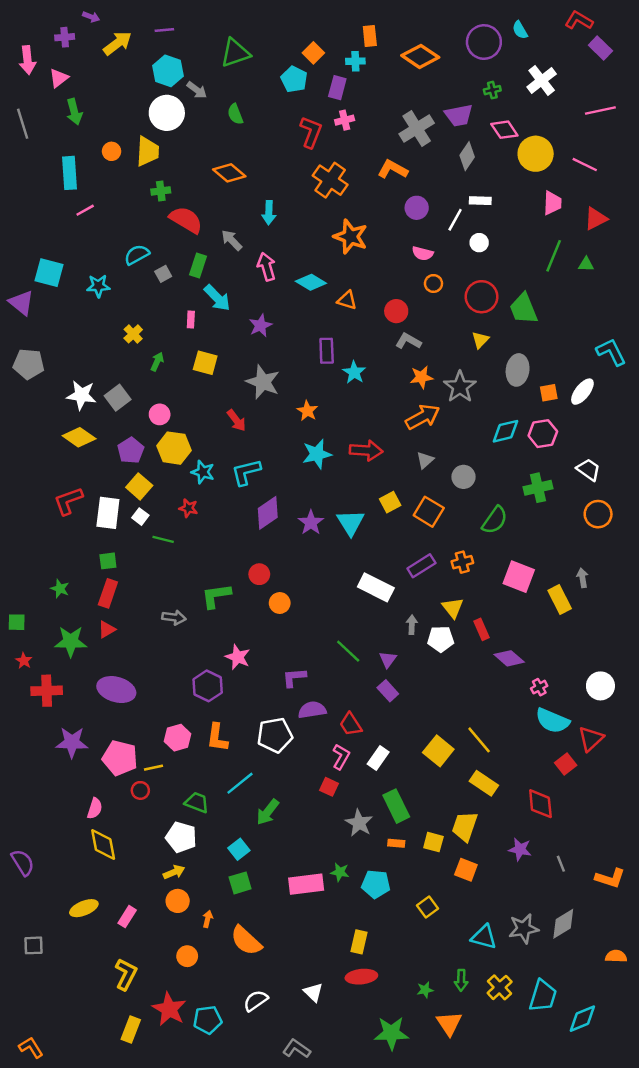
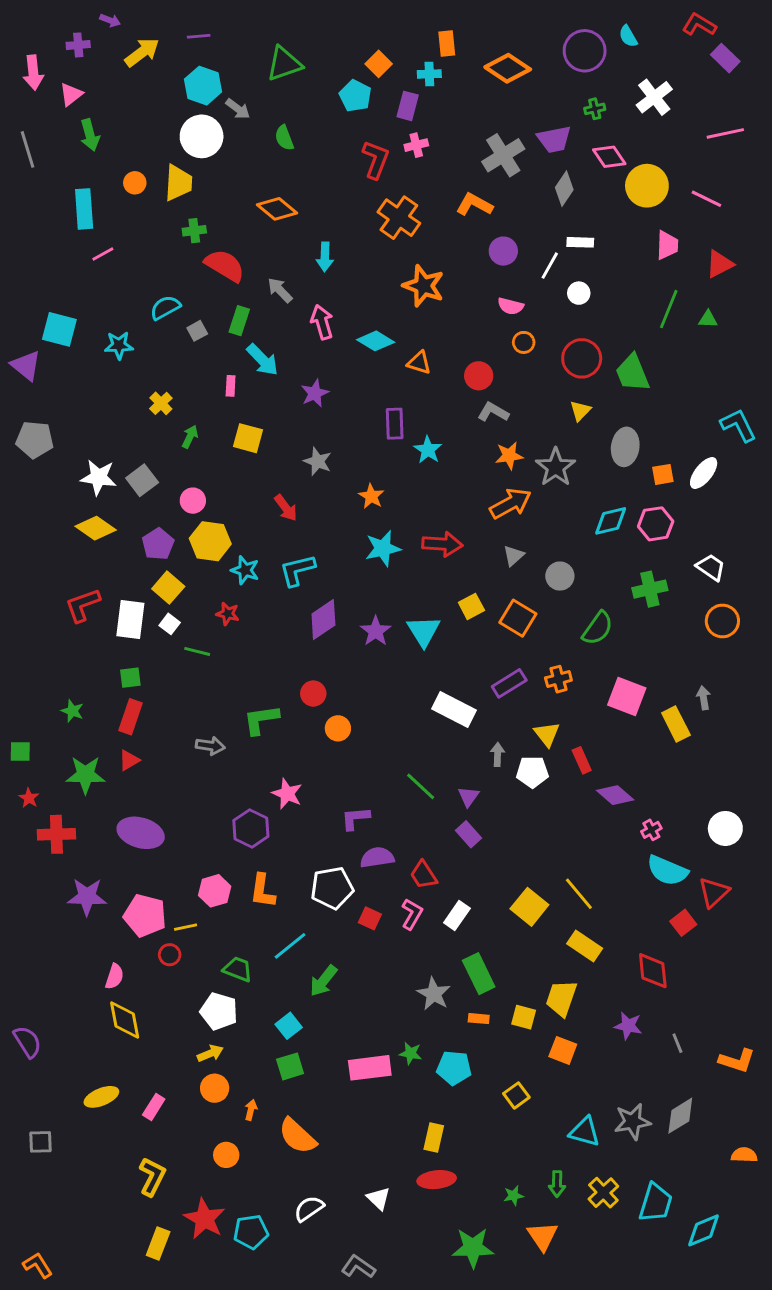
gray star: (263, 382) -> (318, 461), size x0.7
red square: (329, 787) -> (370, 918), moved

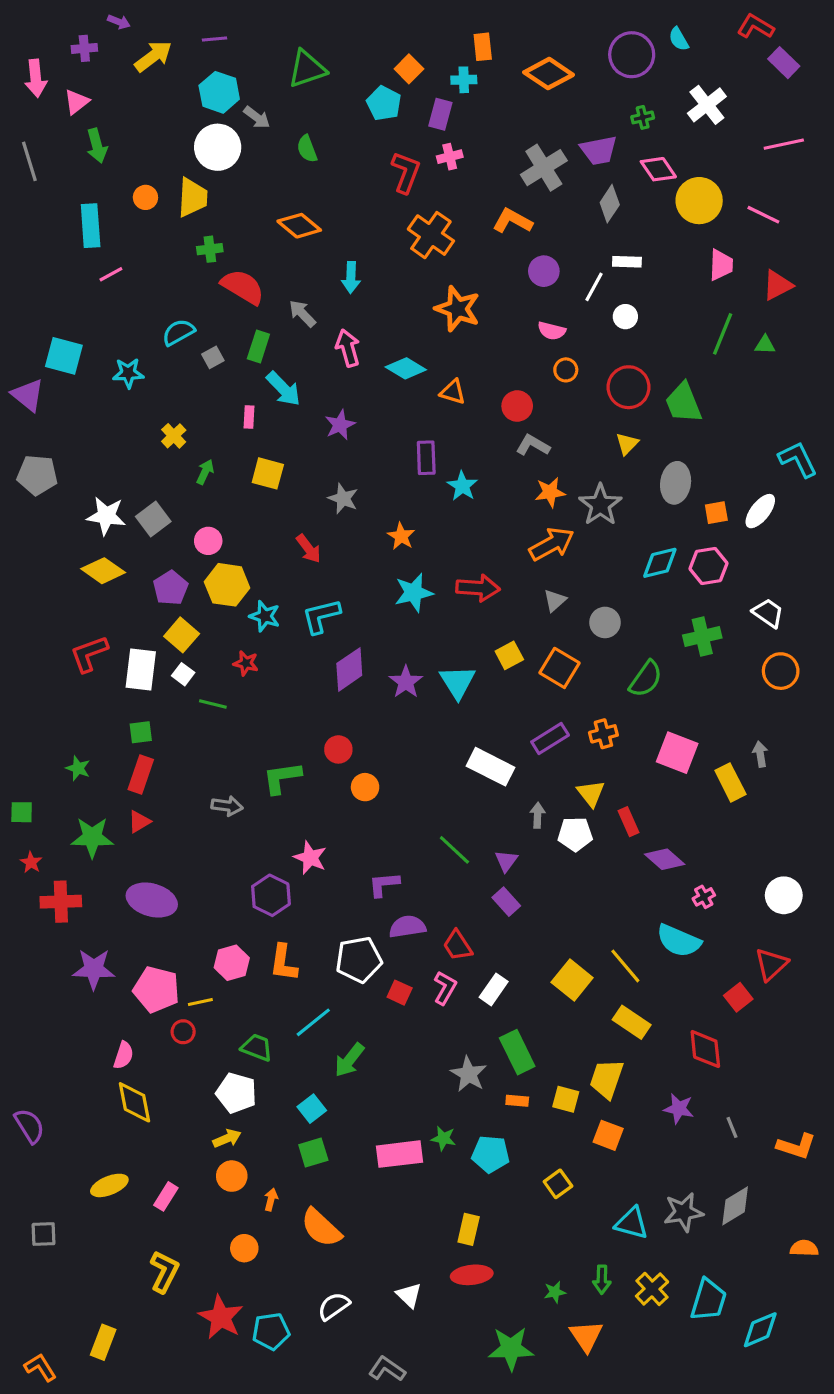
cyan semicircle: (667, 871) -> (679, 941), moved
yellow rectangle: (158, 1243) -> (103, 1342), moved

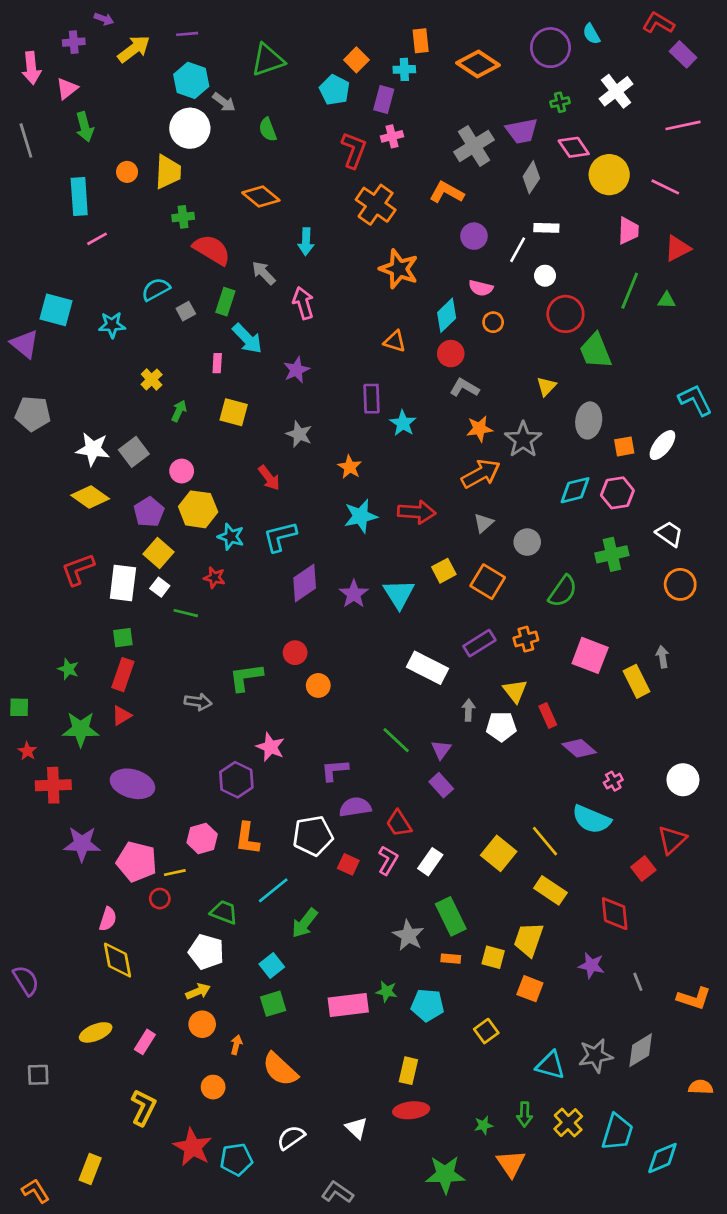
cyan diamond: (406, 368) -> (447, 315), moved, turned -76
red circle: (629, 387) -> (565, 314), moved

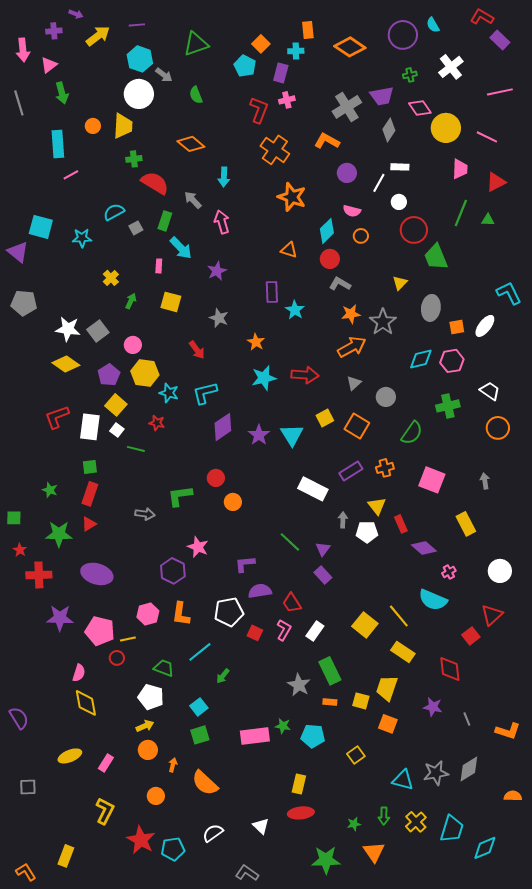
yellow rectangle: (637, 681) -> (466, 524), moved
green arrow: (305, 923) -> (223, 676), size x0.7

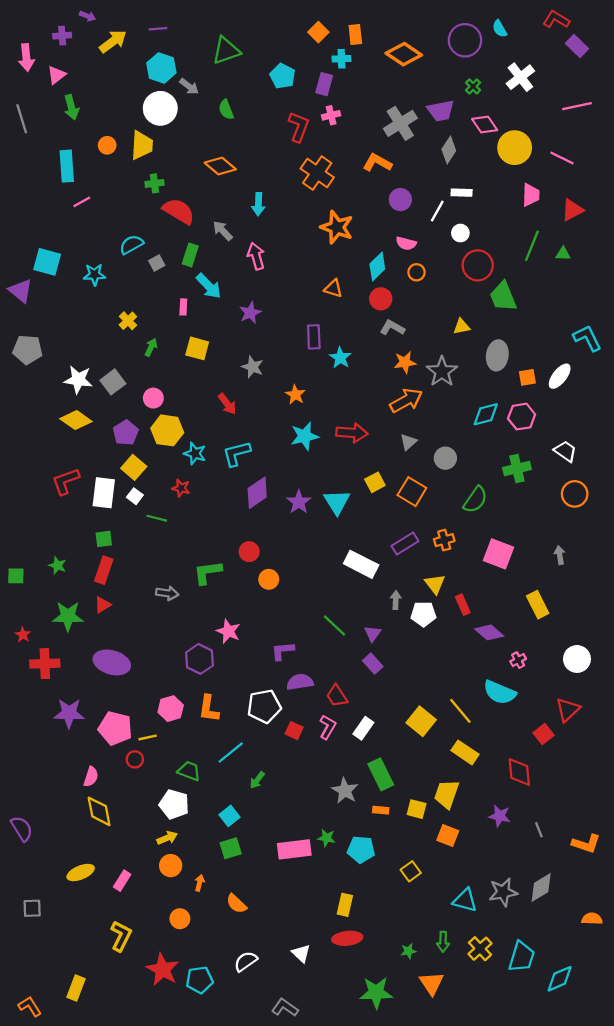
orange square: (261, 44) -> (318, 32), moved
green cross: (410, 75) -> (473, 86), turned -32
yellow triangle: (400, 283) -> (462, 327), turned 35
green square: (14, 518) -> (16, 576), moved
orange semicircle: (205, 783) -> (236, 904), size x0.7

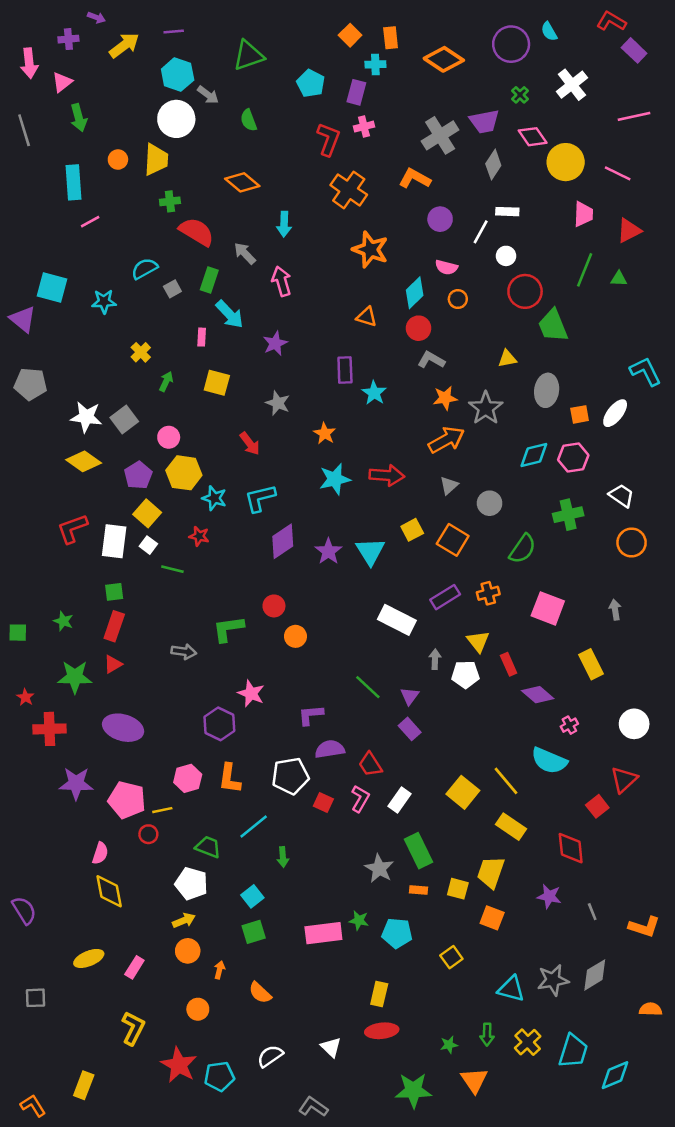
green arrow: (257, 780) -> (283, 857), turned -42

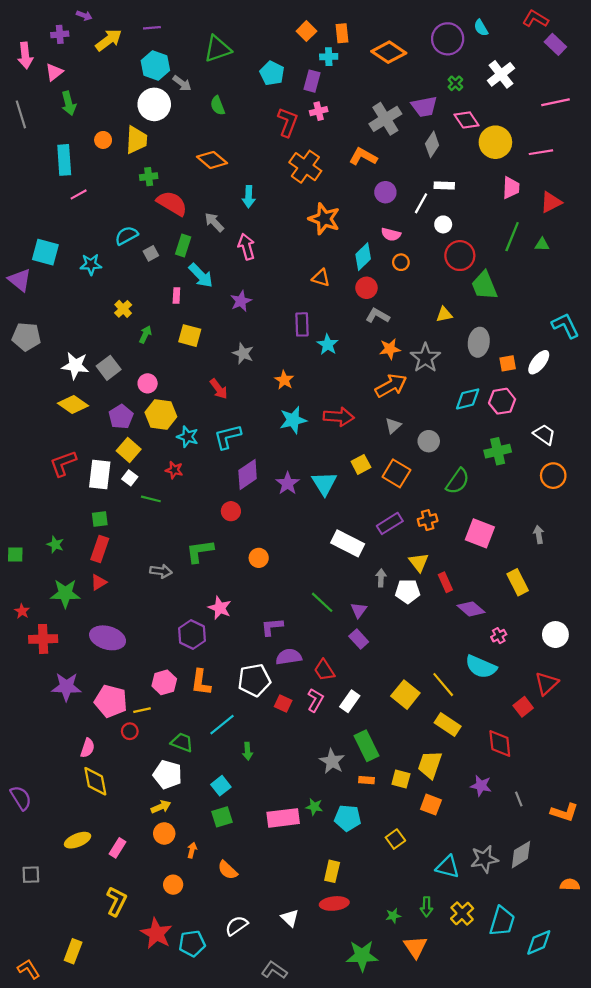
pink line: (618, 173) -> (541, 152), turned -35
red circle: (274, 606) -> (231, 511), moved

